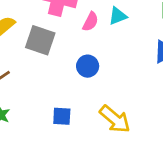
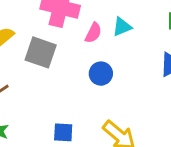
blue circle: (88, 66) -> (101, 74), moved

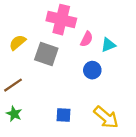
cyan triangle: (122, 27) -> (108, 45), moved

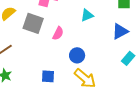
pink semicircle: (87, 39) -> (58, 33), moved
blue circle: (92, 70) -> (77, 55), moved

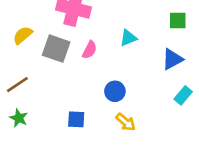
pink semicircle: (58, 33) -> (90, 50), moved
yellow arrow: (85, 78) -> (126, 122), size x0.7

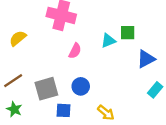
green square: (178, 20) -> (128, 33), moved
gray square: (56, 49) -> (46, 89), moved, turned -35
blue circle: (115, 91) -> (81, 86), moved

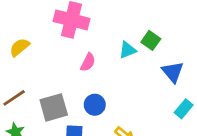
green square: (128, 33) -> (151, 40), turned 35
blue triangle: (146, 59) -> (173, 72), turned -42

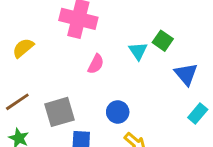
cyan triangle: (128, 50) -> (138, 51), turned -42
blue circle: (95, 105) -> (118, 112), moved

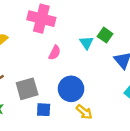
blue circle: (118, 112) -> (71, 89), size x1.5

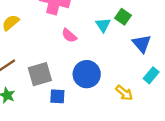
pink semicircle: (55, 53) -> (69, 35), turned 104
yellow arrow: (84, 112) -> (124, 93), moved

